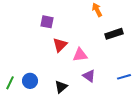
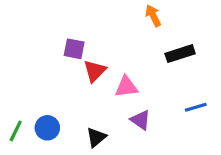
purple square: (47, 22) -> (74, 49), moved
blue line: (124, 77) -> (196, 107), moved

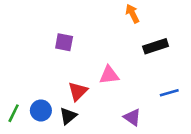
red triangle: (95, 71) -> (78, 91), moved
purple triangle: (141, 120) -> (132, 117), moved
black triangle: (96, 137) -> (68, 116), moved

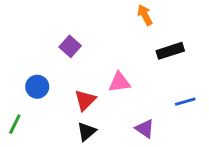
purple square: (64, 42) -> (70, 46), turned 30
blue circle: (41, 110) -> (37, 87), moved
black triangle: (68, 116) -> (87, 132), moved

